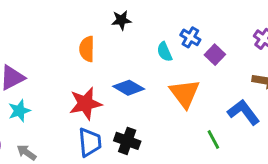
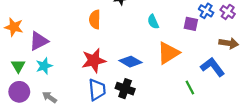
blue cross: (190, 37) -> (206, 11), moved
purple square: (215, 55) -> (191, 24), turned -32
blue diamond: (129, 88) -> (130, 62), moved
orange triangle: (185, 93) -> (168, 53), turned 35

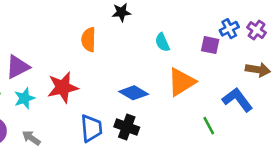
blue cross: (206, 11) -> (229, 29), turned 32
red star: (94, 61) -> (63, 87), moved

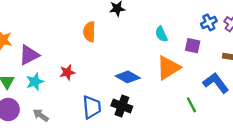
cyan semicircle: (162, 42) -> (161, 34), moved
purple square: (210, 45) -> (193, 46), moved
red star: (63, 87) -> (67, 72), size x0.6

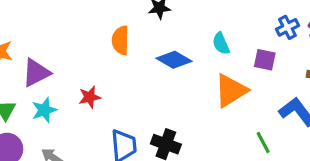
blue diamond: (128, 77) -> (174, 60), moved

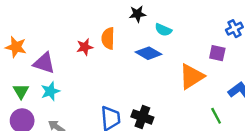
cyan semicircle: (221, 44) -> (163, 30), moved, turned -42
purple triangle: (36, 73) -> (44, 63), turned 45
red star: (90, 97) -> (85, 47), moved

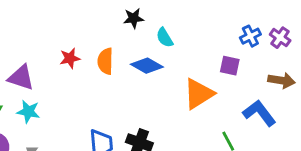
cyan semicircle: (163, 30) -> (165, 38), turned 35
orange semicircle: (108, 38) -> (105, 61), moved
cyan star: (50, 91) -> (28, 112), turned 30

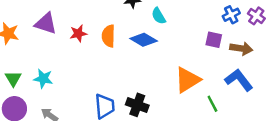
purple triangle: (21, 77) -> (46, 23), moved
brown arrow: (282, 80) -> (241, 49), moved
orange triangle: (199, 94) -> (187, 80), moved

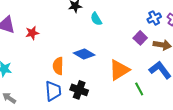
orange semicircle: (108, 36) -> (58, 66), moved
blue diamond: (144, 40) -> (84, 54), moved
purple square: (214, 40) -> (140, 38), turned 32

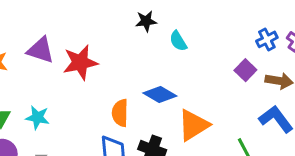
red star: (32, 33) -> (80, 62), size x1.6
orange triangle: (119, 70) -> (193, 125), moved

